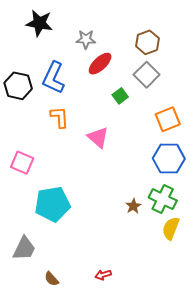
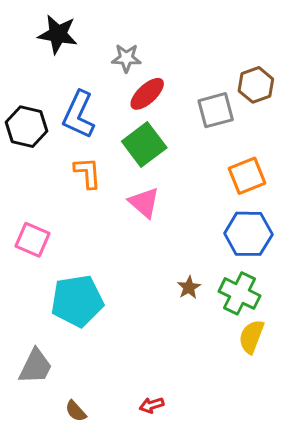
brown hexagon: (148, 42) -> (256, 85), moved
gray square: (147, 75) -> (216, 110), turned 30
green square: (120, 96) -> (144, 144), moved, size x1.8
brown star: (133, 206) -> (189, 287), moved

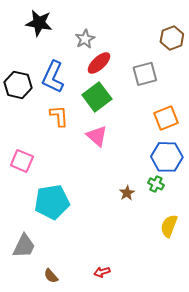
gray star: (126, 58) -> (85, 39), turned -30
brown hexagon: (256, 85) -> (172, 38), moved
green cross: (240, 293) -> (156, 184), moved, size x0.6

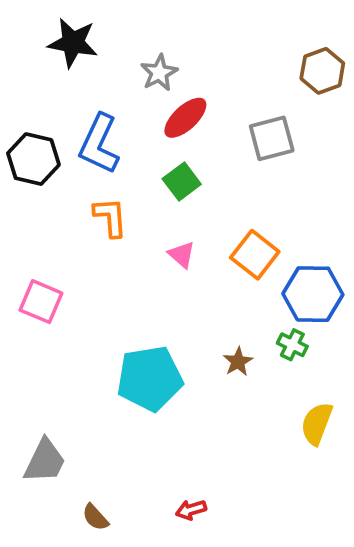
green square: (97, 97) -> (182, 182), size x0.7
orange square: (166, 118) -> (255, 255), moved, turned -30
pink triangle: (97, 136) -> (182, 255), size x0.7
cyan pentagon: (52, 202) -> (150, 378), moved

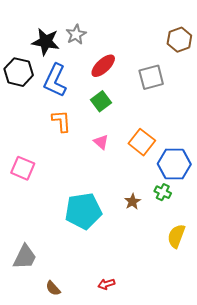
black star: (73, 43) -> (46, 42), moved
gray star: (159, 73) -> (76, 34), moved
black hexagon: (33, 159) -> (19, 72), moved

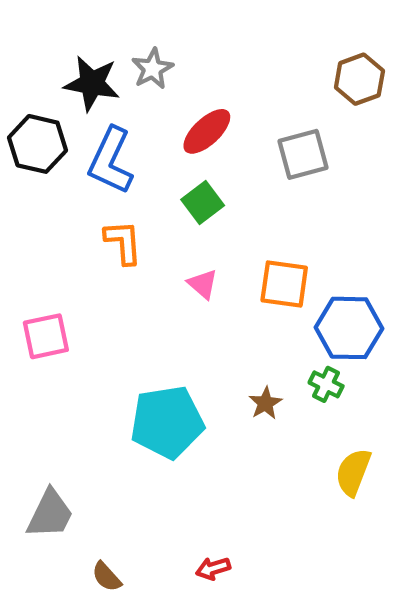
orange square: (142, 142) -> (284, 284), turned -30
pink square: (23, 168) -> (46, 336), turned -35

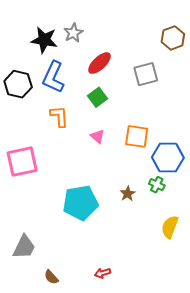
black hexagon: (37, 144) -> (18, 84), moved
pink square: (46, 336) -> (22, 162), size x1.4

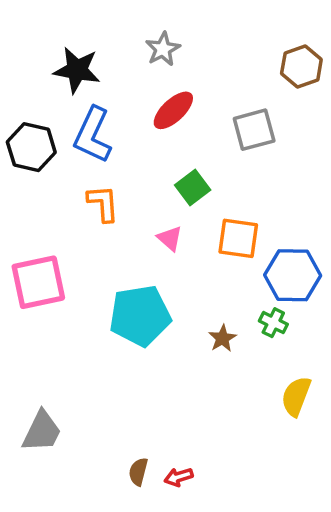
gray star: (73, 33) -> (163, 49), moved
green square: (97, 97) -> (193, 188), moved
cyan pentagon: (80, 203) -> (140, 316), moved
brown semicircle: (51, 277) -> (138, 472), moved, turned 56

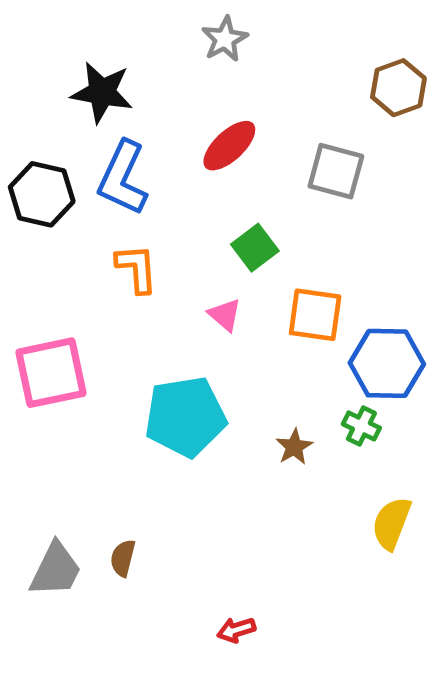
gray star: (163, 49) -> (225, 39), moved
gray square: (254, 130) -> (336, 171), turned 30
brown semicircle: (138, 472) -> (123, 558), moved

